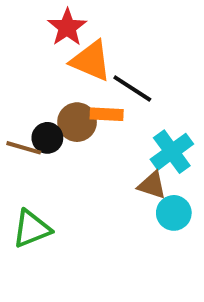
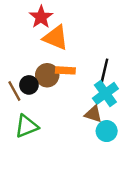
black line: (132, 89) -> (104, 72), moved, turned 70
brown line: (24, 148) -> (14, 91), turned 45
green triangle: (32, 229) -> (27, 126), moved

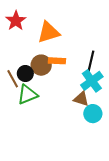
red star: (41, 17) -> (16, 21), moved
orange triangle: (56, 38) -> (49, 32), turned -40
green triangle: (27, 126) -> (27, 95), moved

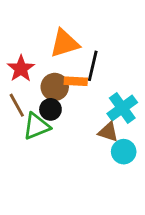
red star: (16, 21) -> (21, 69), moved
black line: (91, 62) -> (93, 66), moved
black circle: (25, 73) -> (50, 109), moved

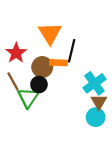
orange triangle: (65, 43) -> (50, 33), turned -45
green triangle: (36, 126) -> (28, 98), turned -35
brown triangle: (108, 132) -> (99, 102), moved, turned 42

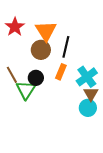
red star: (16, 53) -> (15, 27), moved
orange rectangle: (59, 63) -> (61, 72), moved, turned -70
brown circle: (42, 67) -> (41, 50), moved

